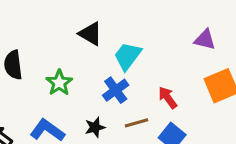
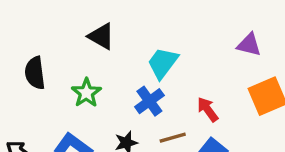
black triangle: (90, 34) -> (101, 36), moved

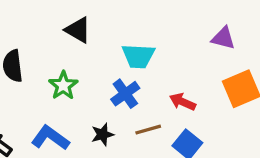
cyan trapezoid: (163, 63) -> (138, 56), turned -124
red arrow: (208, 109) -> (182, 102), turned -30

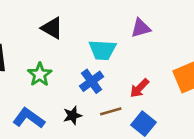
purple triangle: (223, 38) -> (141, 28), moved, turned -30
red arrow: (182, 102) -> (139, 88), turned -70

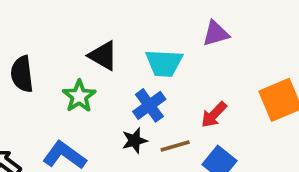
black triangle: (52, 28) -> (103, 56), moved
black star: (72, 115) -> (135, 140), moved

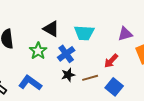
purple triangle: (216, 33) -> (125, 34), moved
blue cross: (149, 105) -> (66, 54), moved

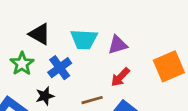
purple triangle: (125, 34) -> (118, 45), moved
black star: (68, 75) -> (45, 96), moved

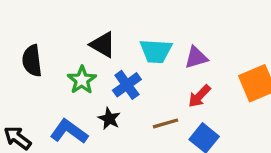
black star: (45, 96) -> (109, 119), turned -30

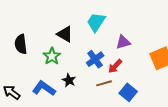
cyan trapezoid: (156, 51) -> (96, 22), moved, turned 120
blue cross: (127, 85) -> (95, 59), moved
red arrow: (199, 96) -> (115, 66), moved

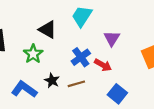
purple triangle: (123, 42) -> (112, 38), turned -42
red arrow: (115, 66) -> (103, 65), turned -105
brown line: (104, 83) -> (76, 84), moved

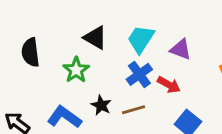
cyan trapezoid: (82, 16) -> (141, 39), moved
purple triangle: (112, 38) -> (181, 49), turned -42

